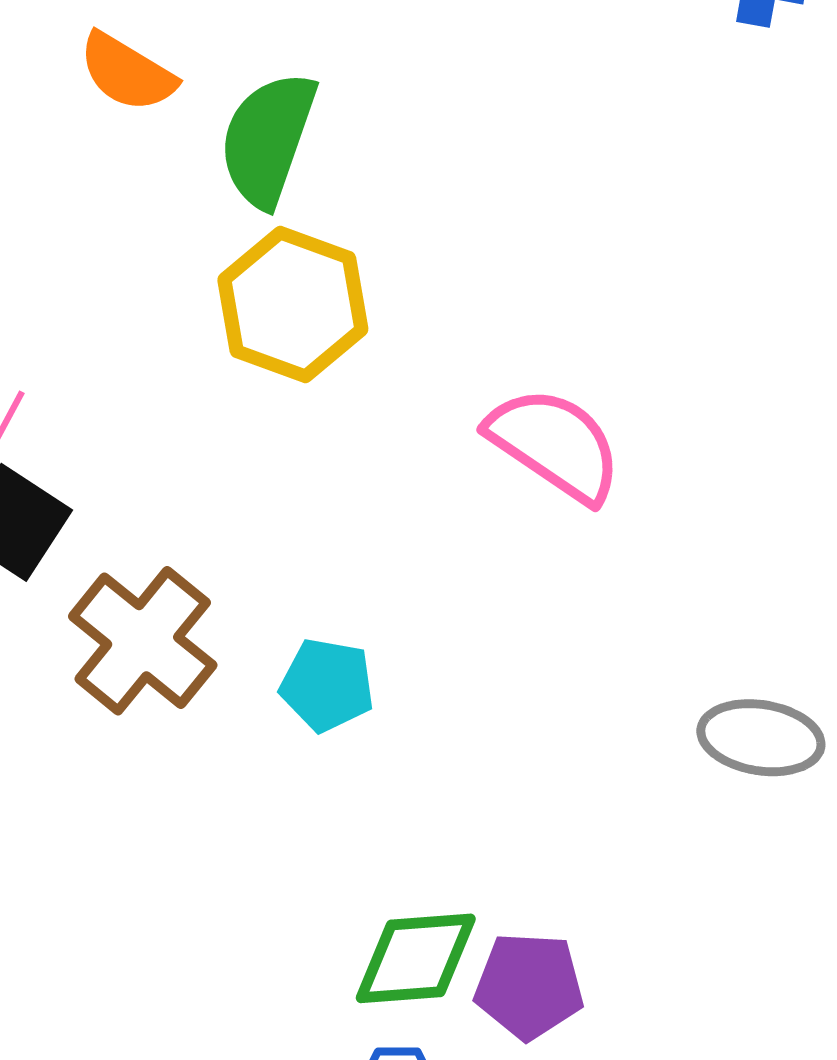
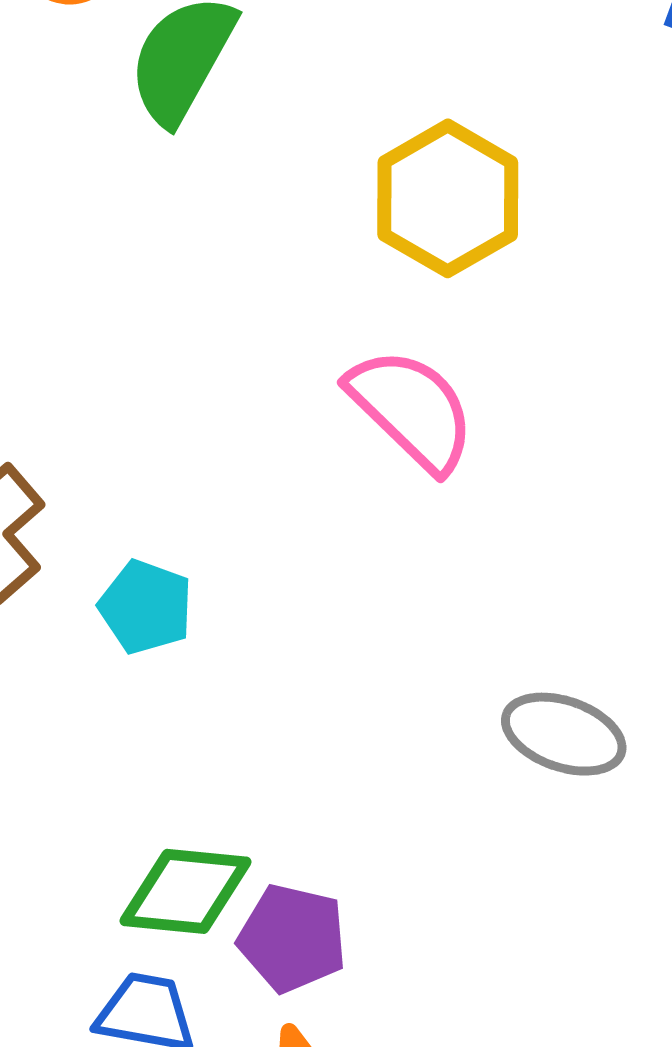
yellow hexagon: (293, 305) -> (448, 198), moved

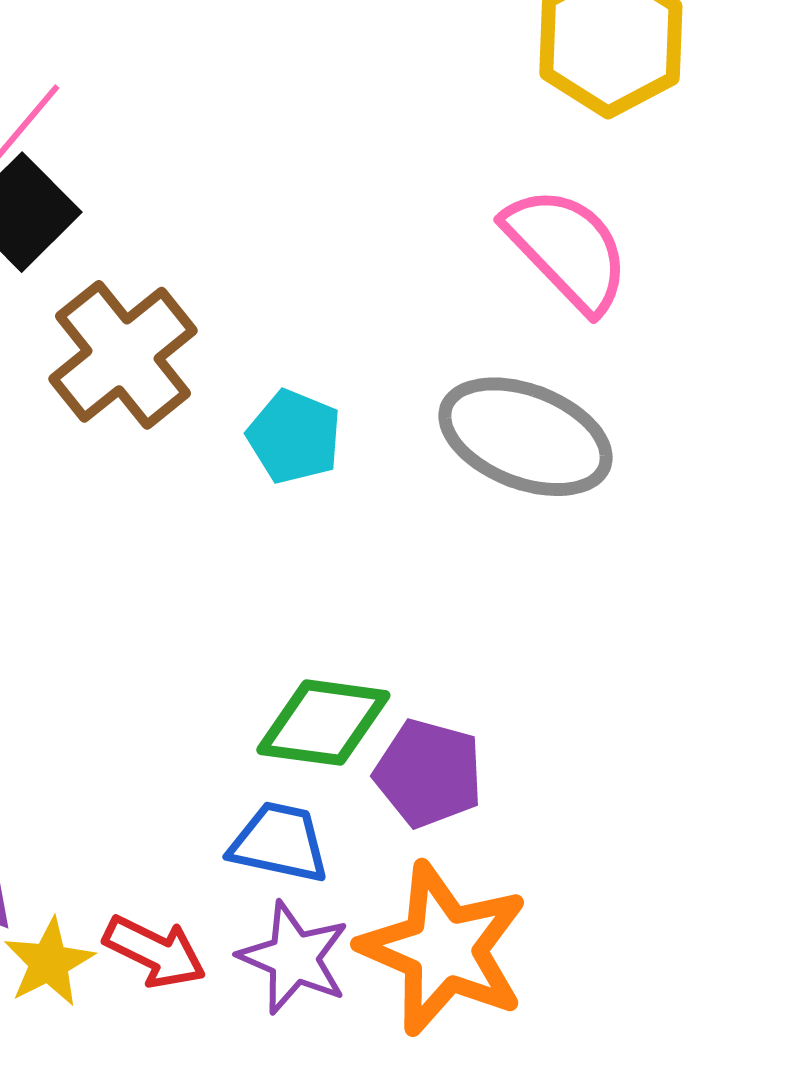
gray ellipse: (564, 734) -> (526, 437), moved, size x1.4

